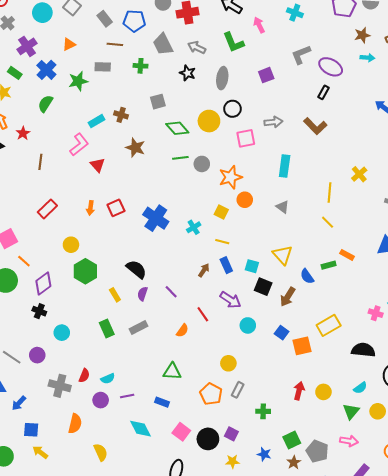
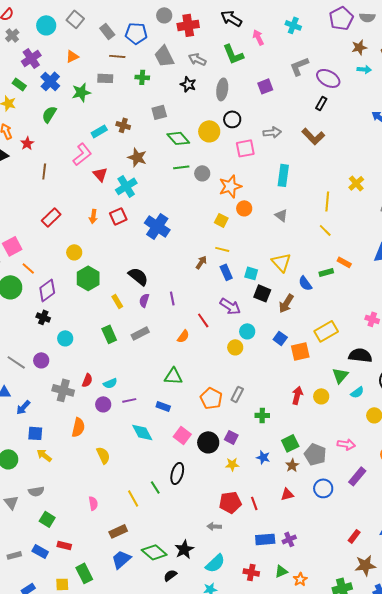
cyan cross: (194, 227) -> (126, 186), moved, size x1.5
brown arrow: (204, 270) -> (201, 262), moved
purple line: (171, 292) -> (172, 298), turned 32
yellow circle: (228, 363) -> (235, 347), moved
green triangle: (351, 411) -> (340, 375), moved

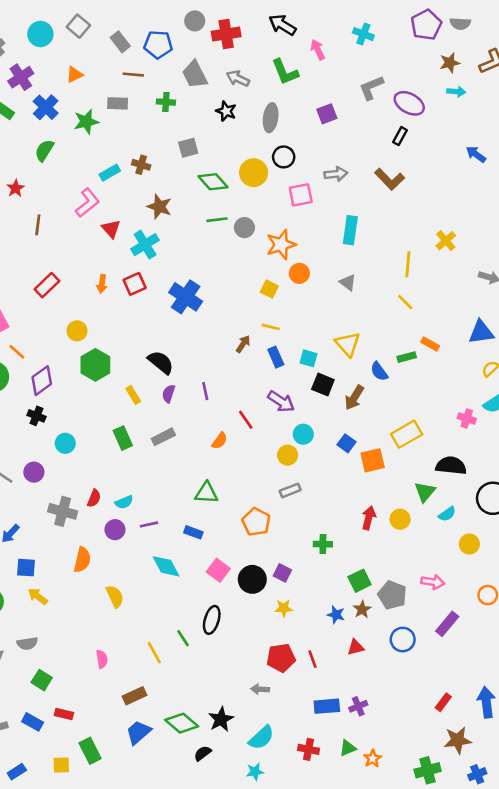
gray rectangle: (237, 394) -> (290, 490), moved, turned 42
blue star: (263, 457) -> (336, 615), moved

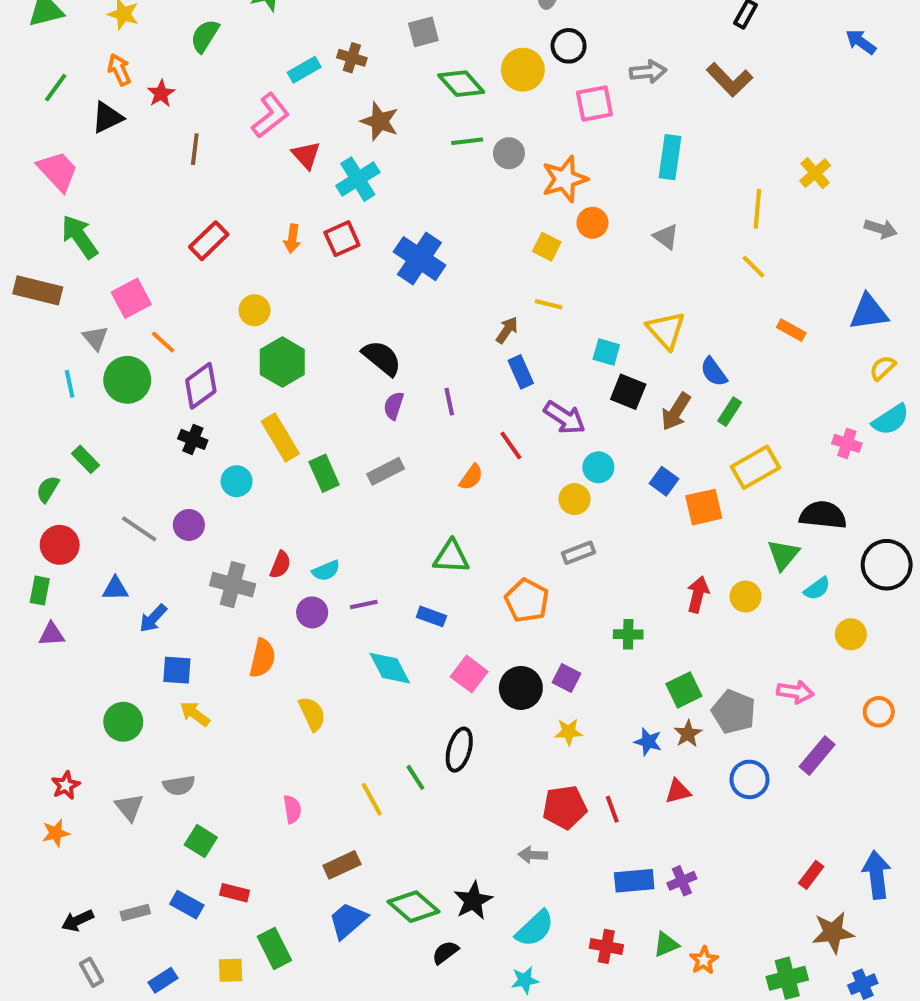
blue rectangle: (276, 357) -> (521, 372), moved
green rectangle: (407, 357) -> (730, 412), moved, turned -42
yellow rectangle: (133, 395) -> (280, 437), moved, size x1.6

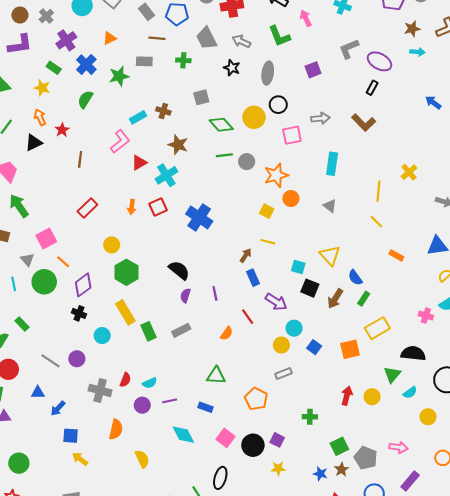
red triangle: (306, 155) -> (139, 163), turned 42
blue square: (664, 481) -> (314, 347), moved
green circle: (123, 722) -> (19, 463), moved

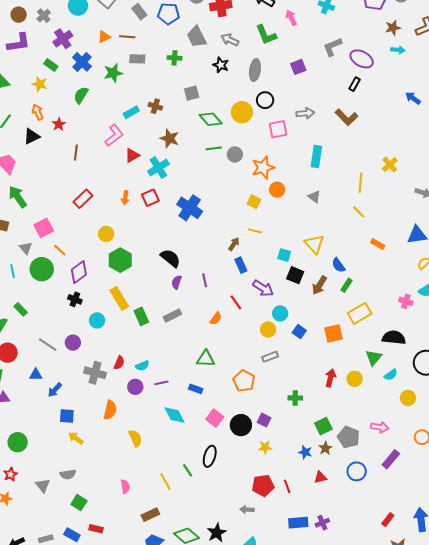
brown line: (157, 38) -> (127, 37), moved

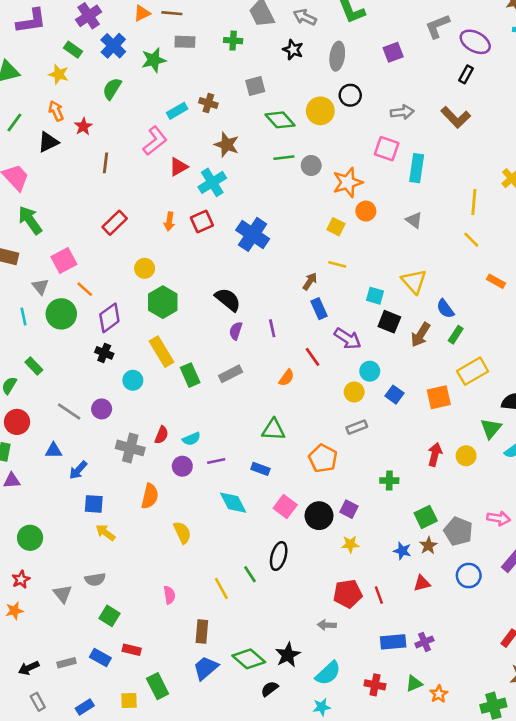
pink square: (278, 129) -> (387, 149), moved, turned 30
brown rectangle: (150, 515) -> (202, 632), turned -60

